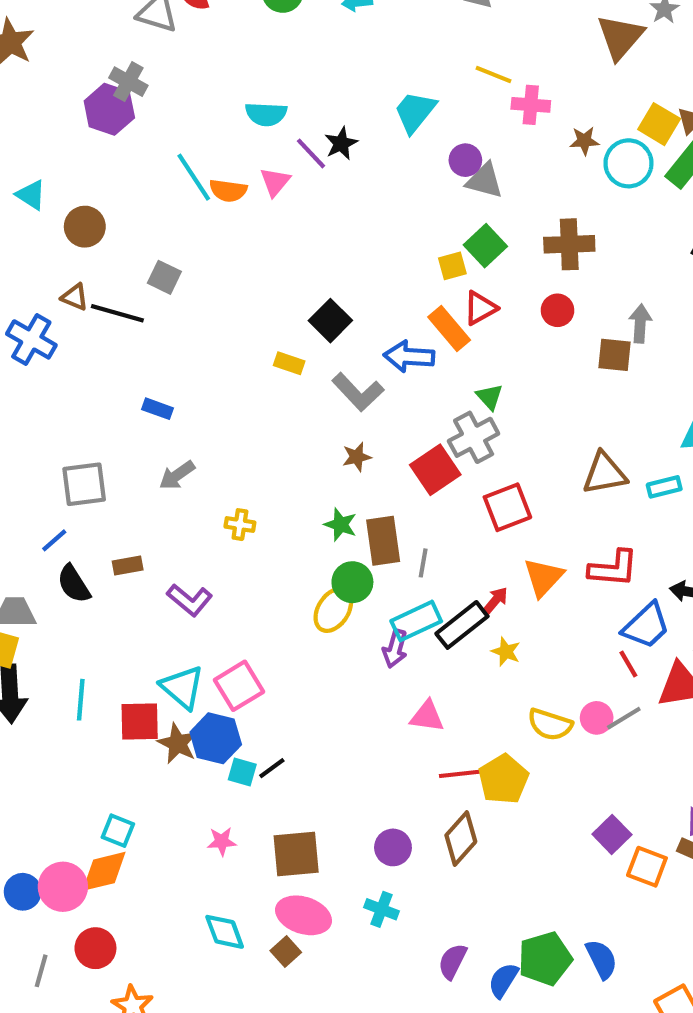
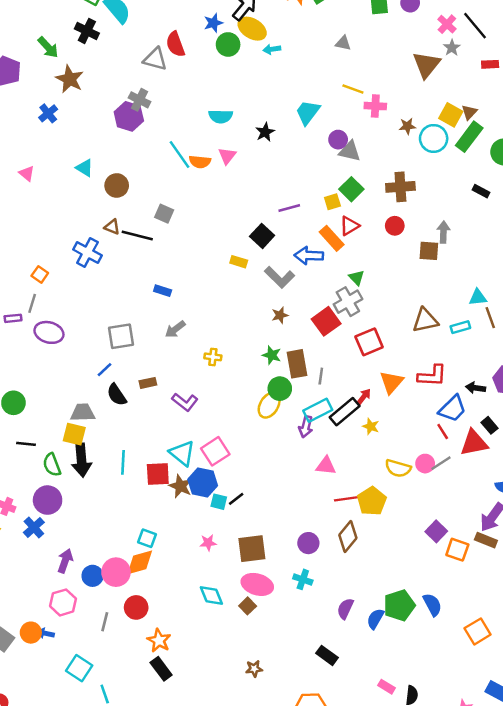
purple line: (311, 153) -> (289, 208), moved, turned -60

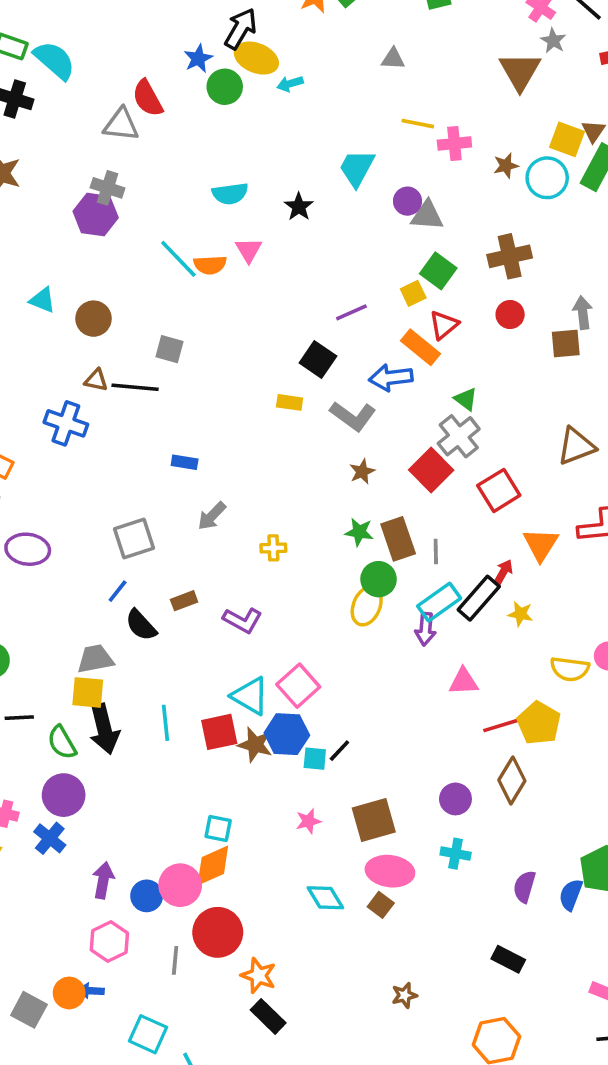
red circle: (136, 607) -> (218, 932), size x1.4

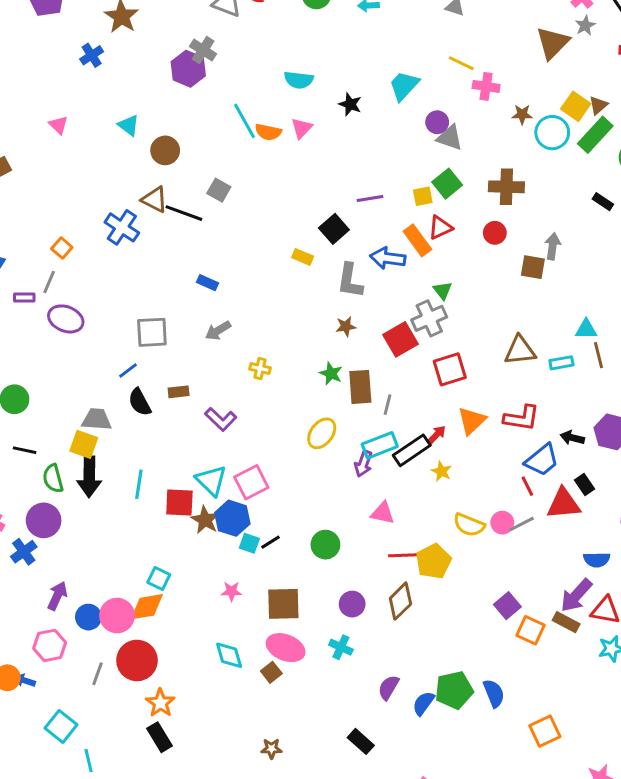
black star: (299, 207) -> (350, 104), turned -30
brown triangle: (96, 380) -> (155, 200), size x1.4
gray L-shape: (353, 416) -> (350, 281), turned 48
green circle: (379, 579) -> (325, 545), moved

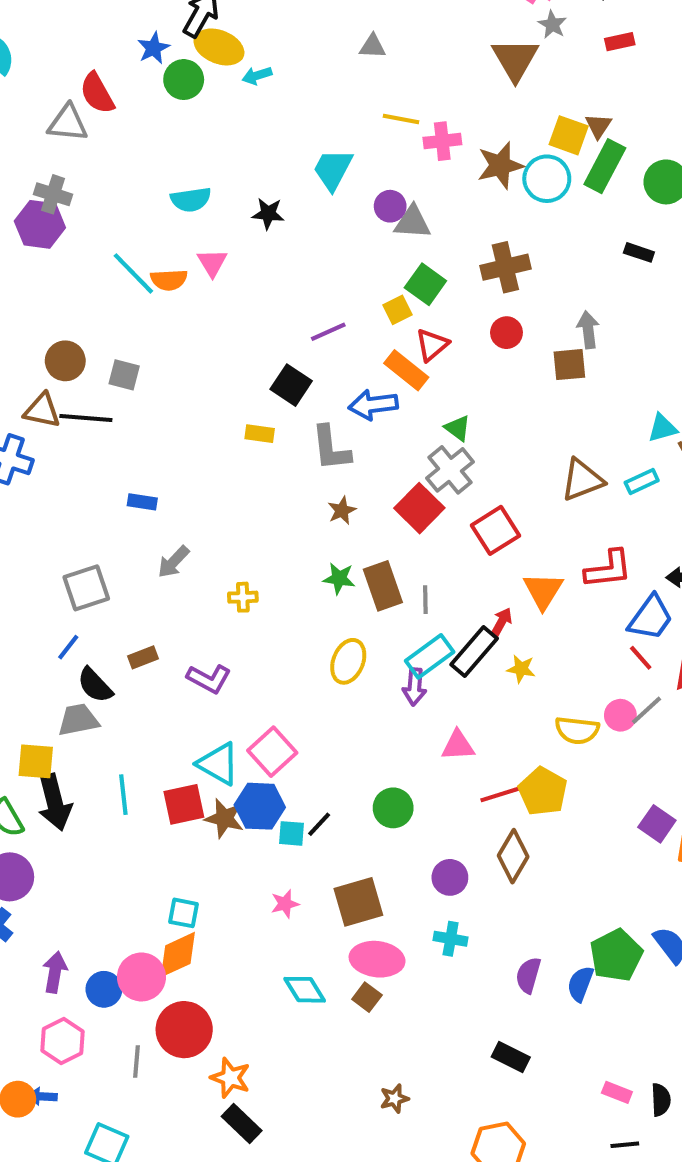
brown star: (522, 114) -> (500, 165), size x1.6
brown circle: (165, 150) -> (65, 361), moved
gray trapezoid: (97, 419) -> (78, 720), moved

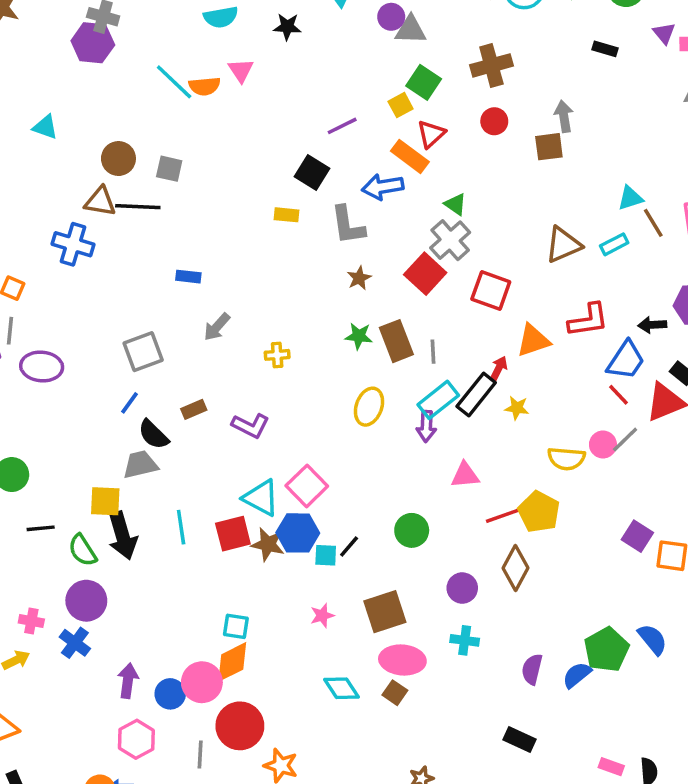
red square: (496, 530) -> (491, 290), turned -36
orange triangle: (543, 591) -> (533, 340), turned 42
blue semicircle: (580, 984) -> (577, 675), turned 32

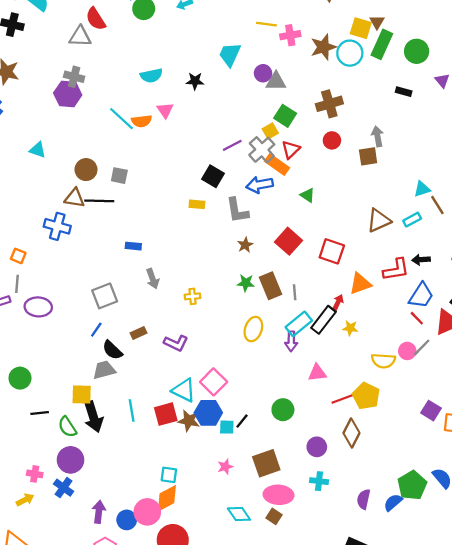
gray cross: (450, 240) -> (262, 150), moved
black arrow: (652, 325) -> (421, 260), moved
gray arrow: (217, 327) -> (153, 279), turned -60

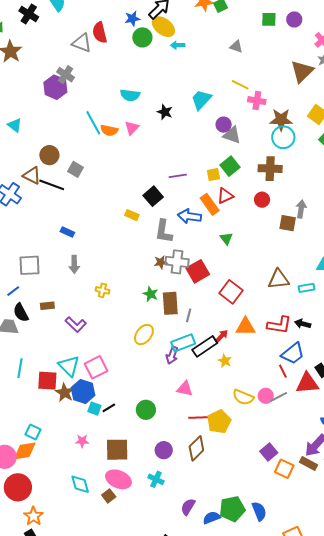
cyan circle: (350, 53) -> (283, 137), moved
gray cross: (262, 150) -> (177, 262), moved, turned 30

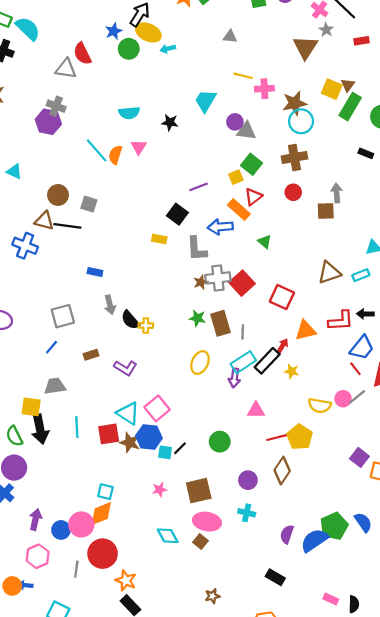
orange semicircle: (109, 130) -> (115, 155), turned 108
black semicircle: (21, 313) -> (130, 320), moved
blue semicircle: (212, 518) -> (314, 540), size x1.5

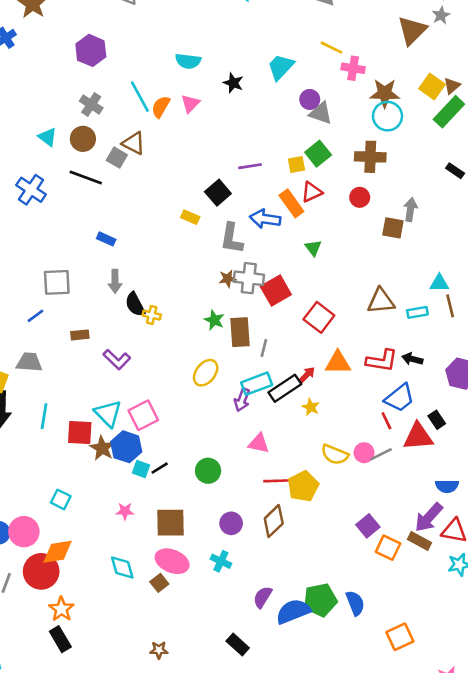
gray cross: (56, 106) -> (91, 105), moved
cyan triangle: (14, 171) -> (48, 137), moved
brown triangle: (44, 221) -> (134, 143), moved
orange diamond: (101, 514) -> (58, 552), moved

